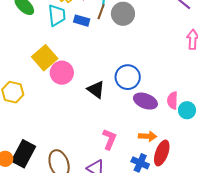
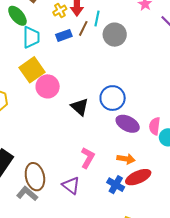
brown line: (101, 12) -> (83, 28), moved
cyan trapezoid: (57, 15) -> (31, 37), moved
blue rectangle: (82, 21) -> (64, 35), moved, turned -42
red ellipse: (162, 153) -> (138, 177), turned 40

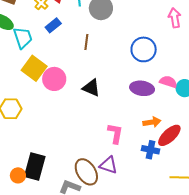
brown line: (83, 28) -> (86, 42), moved
blue circle: (113, 98) -> (144, 49), moved
pink semicircle: (155, 126) -> (168, 82), turned 120
brown ellipse: (35, 177) -> (86, 172), moved

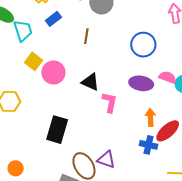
yellow square: (34, 68) -> (34, 61), size x0.7
orange arrow: (152, 122) -> (150, 117), turned -84
pink L-shape: (115, 133) -> (110, 102), moved
black rectangle: (35, 167) -> (57, 130), moved

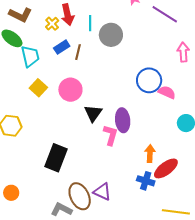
brown line: (86, 36) -> (78, 52), moved
pink circle: (53, 72) -> (70, 90), moved
pink semicircle: (168, 77) -> (167, 92), moved
black triangle: (90, 82) -> (93, 113), turned 36
purple ellipse: (141, 83) -> (123, 120), moved, turned 70

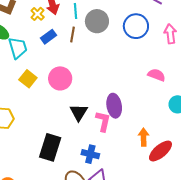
brown line: (78, 52) -> (73, 34), moved
blue circle: (149, 80) -> (136, 26), moved
black triangle: (93, 113) -> (79, 112), moved
blue cross: (146, 181) -> (90, 154), moved

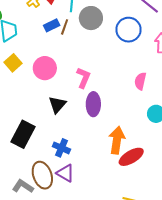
blue rectangle: (49, 37) -> (52, 25), moved
pink semicircle: (157, 75) -> (140, 81), turned -108
pink L-shape: (103, 121) -> (83, 78), moved
orange arrow: (144, 137) -> (117, 140), size x1.5

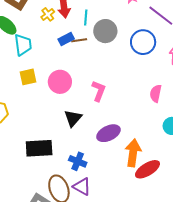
brown line: (65, 27) -> (79, 40), turned 63
yellow square: (13, 63) -> (28, 77), turned 30
purple ellipse: (93, 104) -> (108, 133), moved, turned 65
black rectangle: (23, 134) -> (39, 148), turned 60

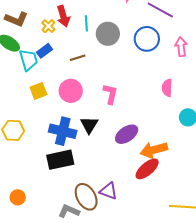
blue rectangle: (66, 39) -> (44, 51), moved
brown line: (79, 40) -> (78, 58), moved
orange arrow: (133, 153) -> (154, 150), turned -104
blue cross: (78, 161) -> (63, 131), moved, size x1.5
red ellipse: (147, 169) -> (147, 169), moved

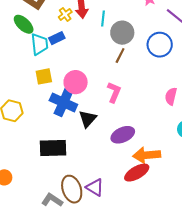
brown line: (78, 58) -> (120, 55), moved, turned -56
blue cross: (63, 131) -> (63, 103), moved

